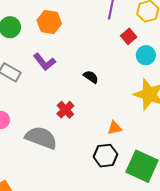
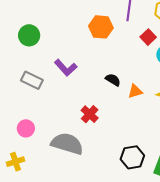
orange hexagon: (49, 22) -> (101, 27), moved
orange triangle: (115, 128) -> (135, 91), moved

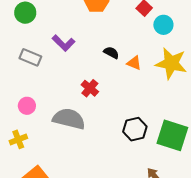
orange triangle: (135, 91) -> (134, 63), turned 42

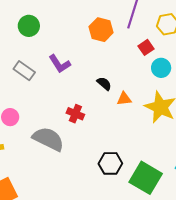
orange triangle: (134, 63) -> (124, 99), turned -42
red cross: (90, 88) -> (75, 114), turned -30

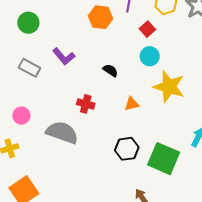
cyan circle: (161, 68) -> (150, 56), moved
orange triangle: (124, 99) -> (132, 104), moved

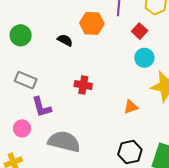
purple L-shape: (64, 56) -> (42, 107), moved, turned 30
black semicircle: (110, 70) -> (65, 40), moved
red cross: (86, 104) -> (83, 85), moved

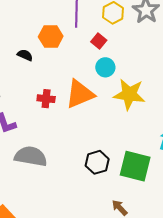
orange triangle: (131, 107) -> (80, 94), moved, size x2.0

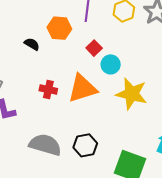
red square: (99, 41) -> (94, 48), moved
gray semicircle: (31, 156) -> (45, 145), moved
black hexagon: (97, 162) -> (85, 145), moved

